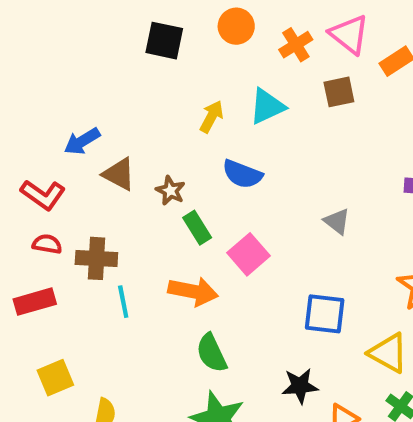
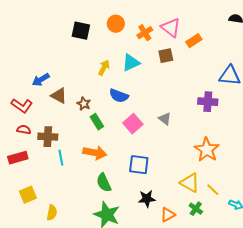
pink square: (249, 254) -> (133, 124), moved
blue square: (325, 314) -> (139, 165), moved

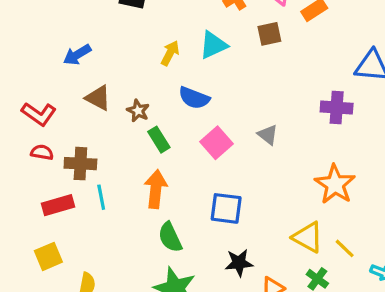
blue arrow: (41, 80) -> (77, 55), moved
orange arrow: (95, 153) -> (156, 189), turned -95
red rectangle: (18, 158) -> (58, 205), moved

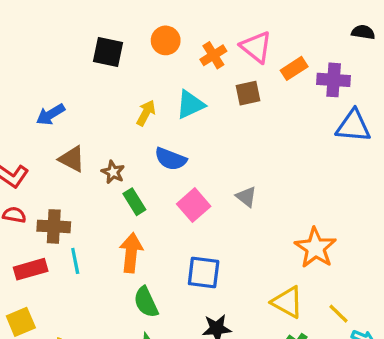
purple cross: (337, 108) -> (334, 80), moved
yellow line: (345, 248) -> (338, 314), moved

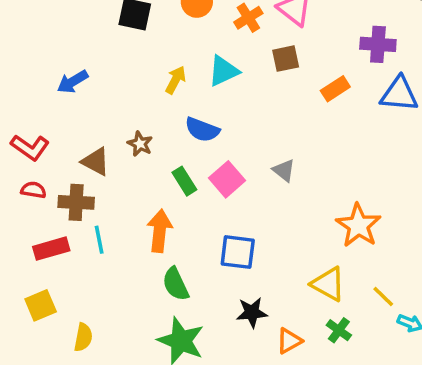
orange rectangle: (294, 68) -> (335, 89), moved
brown triangle: (72, 159) -> (96, 162), moved
green rectangle: (134, 202) -> (184, 181), moved

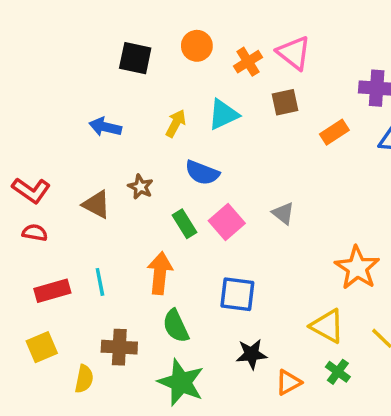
blue arrow: (73, 82) -> (105, 127), moved, turned 44
brown cross: (76, 202) -> (119, 347), moved

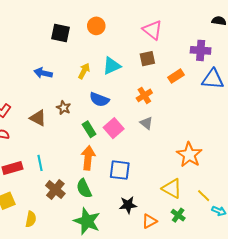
orange cross: (248, 62) -> (144, 95), moved
orange arrow: (160, 273) -> (88, 158), moved
brown cross: (119, 347) -> (55, 190), moved, turned 36

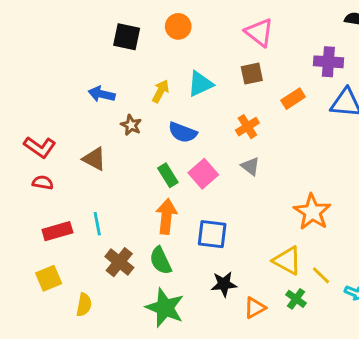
brown star: (64, 108) -> (131, 125), moved
yellow line: (204, 196) -> (321, 275), moved

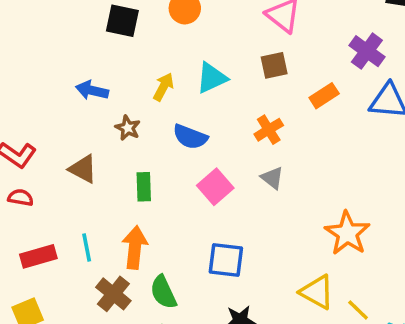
purple cross: (328, 62) -> (367, 51), turned 32
green rectangle: (168, 175) -> (144, 187), moved, turned 30
orange arrow: (166, 216) -> (135, 248), moved

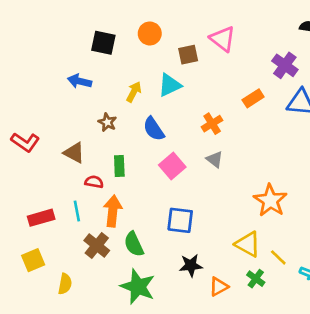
brown square: (274, 65) -> (188, 55), moved
blue arrow: (92, 90) -> (80, 81), moved
blue semicircle: (190, 137) -> (154, 129), turned 35
red semicircle: (21, 198) -> (94, 182), moved

